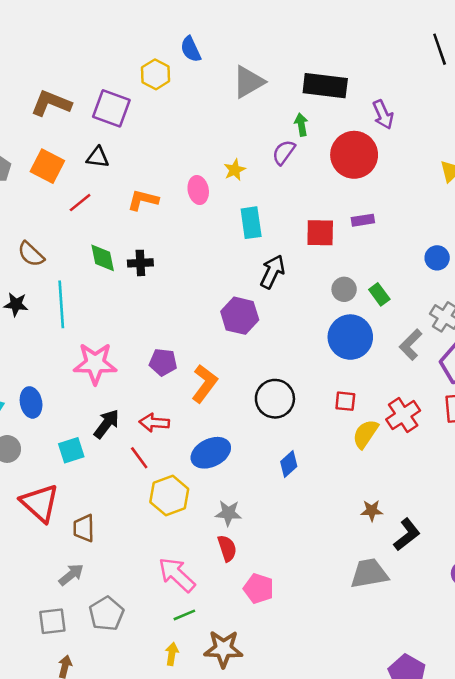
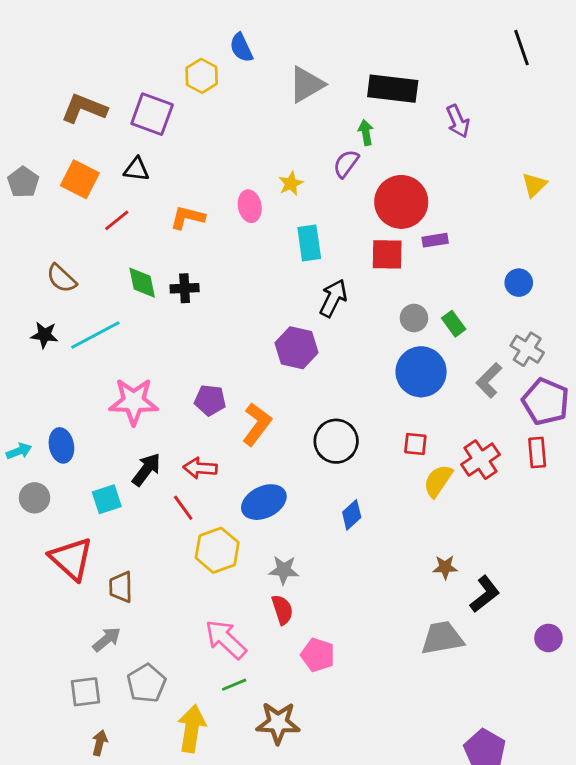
red circle: (354, 155) -> (401, 202), moved
cyan line: (61, 304) -> (95, 335), turned 66
yellow arrow: (172, 654) -> (192, 729), moved, size x1.8

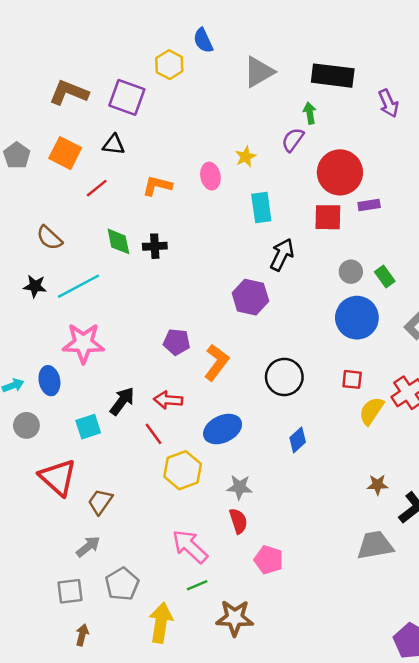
pink star: (134, 402) -> (83, 343), moved
brown trapezoid: (121, 587) -> (100, 502), turned 36

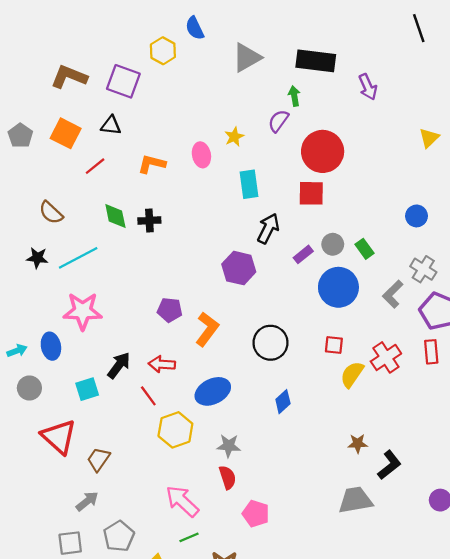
purple rectangle: (369, 205) -> (303, 254), moved, turned -30

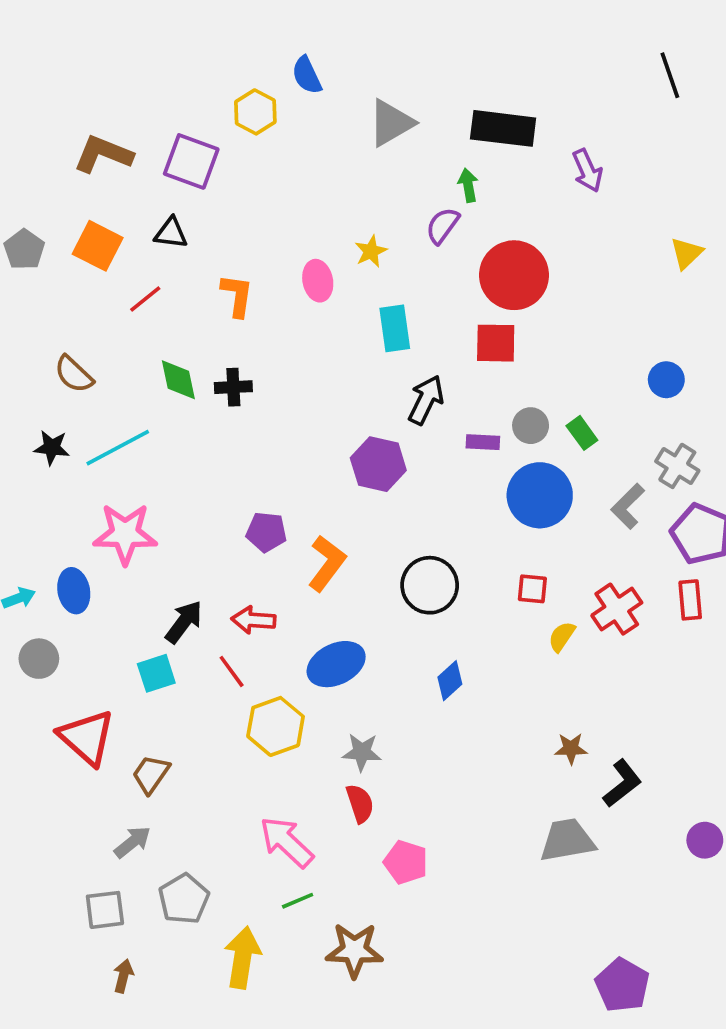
orange L-shape: (152, 164) -> (237, 295), turned 84
purple rectangle: (303, 254) -> (483, 442), turned 42
yellow semicircle: (352, 374) -> (562, 637), size x0.7
cyan square: (87, 389) -> (156, 673), moved

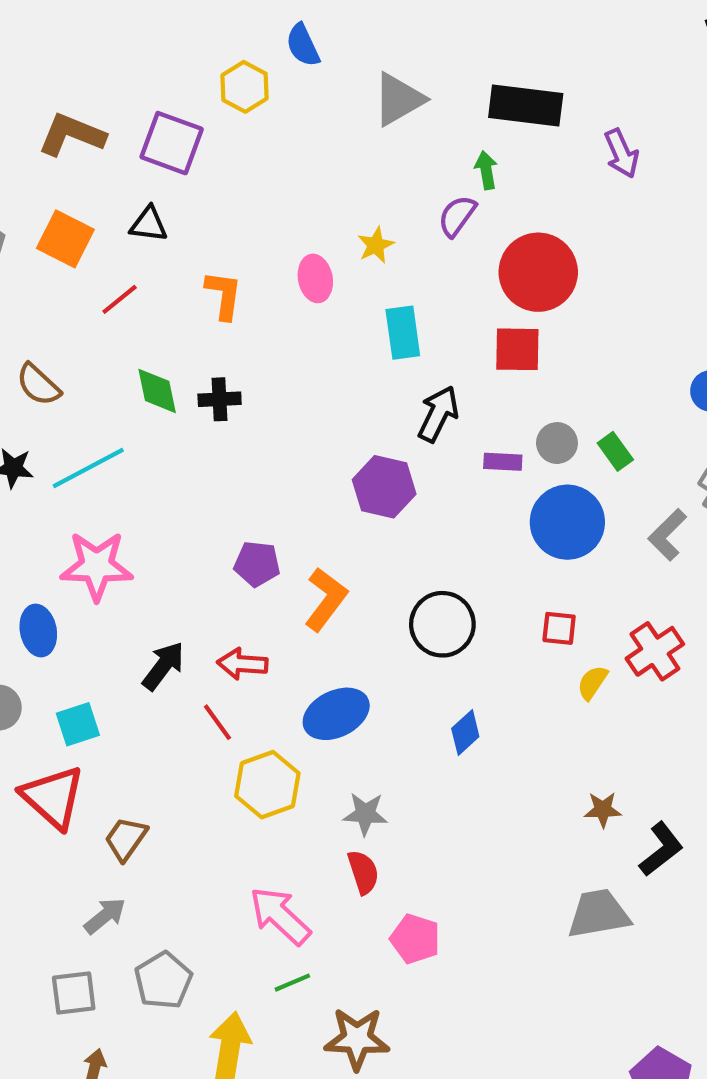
cyan square: (156, 673) -> (78, 724), moved

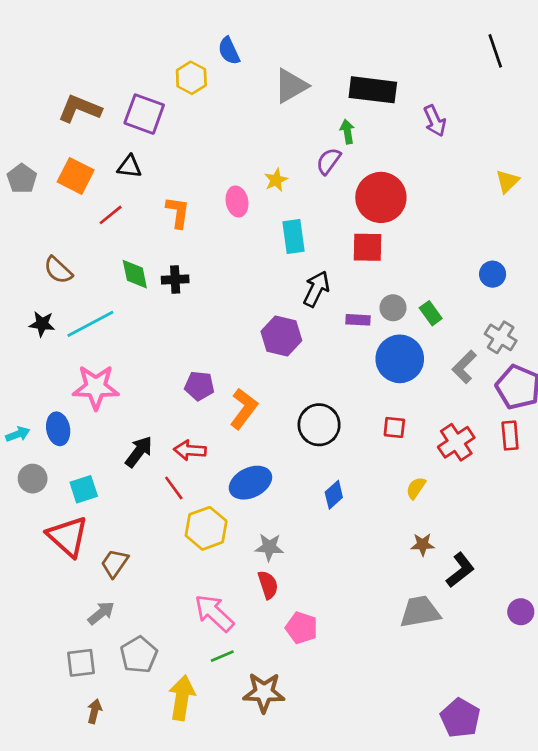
yellow semicircle: (592, 683) -> (416, 488), moved

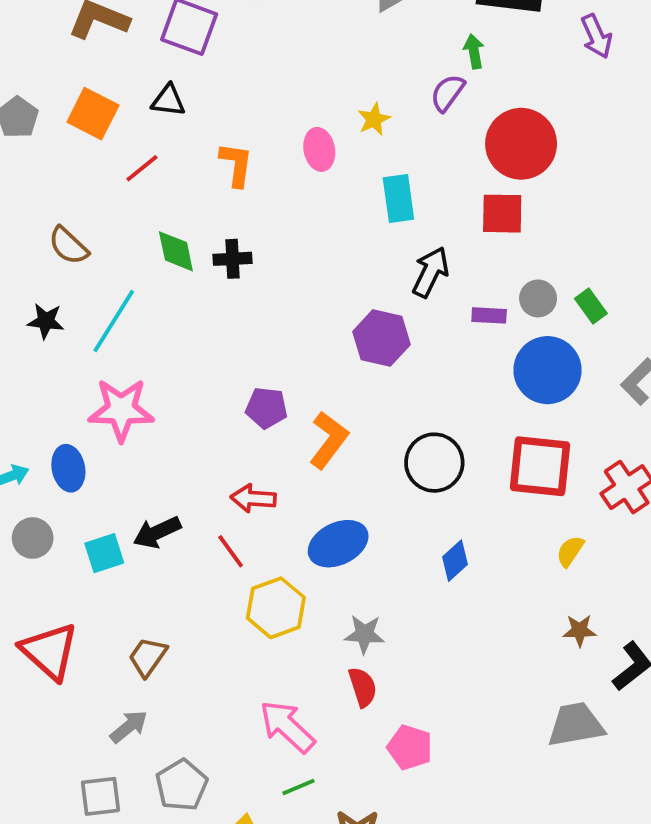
cyan line: (90, 324) -> (114, 321), turned -30
red square: (394, 427) -> (540, 466), size x2.0
black arrow: (139, 452) -> (157, 532), moved, turned -152
red triangle: (68, 536) -> (50, 651), moved

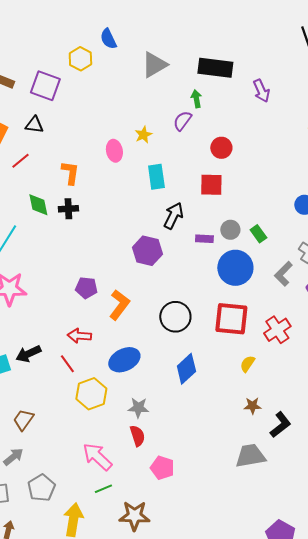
red circle: (521, 144) -> (221, 148), size x0.6
orange L-shape: (236, 165) -> (70, 173), moved
blue diamond: (455, 561) -> (186, 369), size x1.4

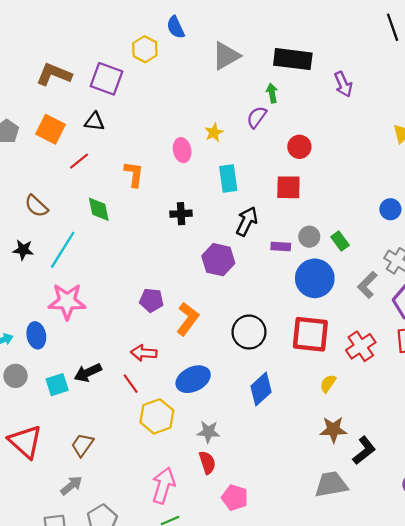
black cross: (68, 209) -> (181, 214), moved
brown star: (252, 406) -> (333, 430), size x1.4
pink arrow: (97, 457) -> (163, 485), turned 64

